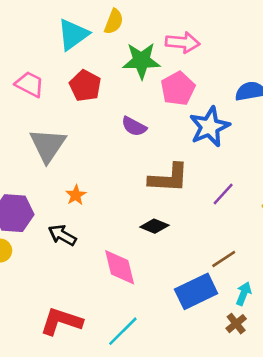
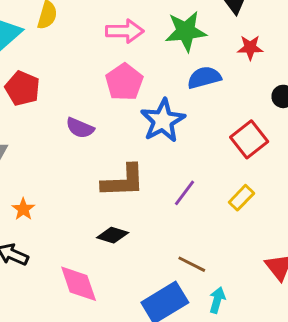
green star: (141, 61) -> (186, 31), moved
brown line: (224, 259) -> (192, 264), turned 65

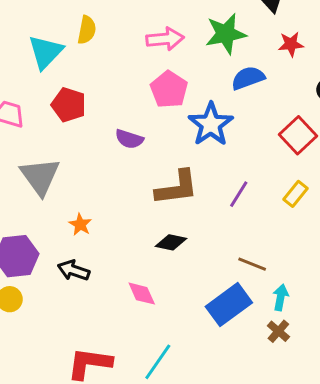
pink diamond: (79, 284) -> (142, 294), size x0.7

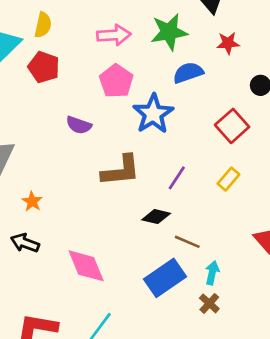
red pentagon: (69, 105) -> (44, 67), moved
black diamond: (171, 242) -> (156, 217), moved
pink diamond: (142, 294) -> (86, 266), size x1.5

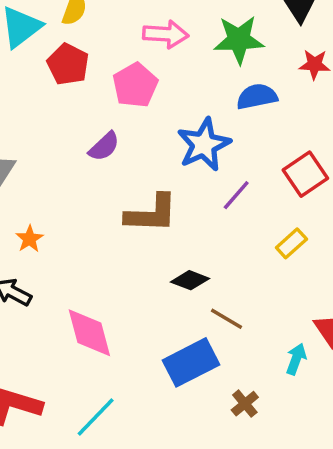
pink pentagon: (116, 81) -> (135, 85), moved
purple semicircle: (79, 125) -> (104, 146), turned -70
purple line: (177, 178) -> (236, 195), moved
cyan arrow: (212, 273) -> (296, 359), moved

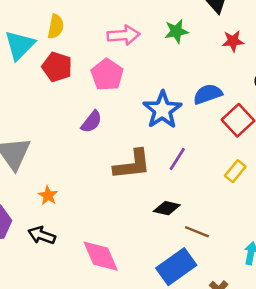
green star: (239, 40) -> (176, 31), size x0.7
blue semicircle: (257, 97) -> (208, 94), moved
purple line: (236, 195) -> (177, 159), moved

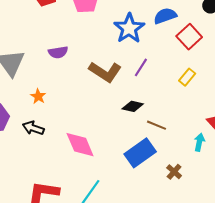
purple semicircle: (91, 122) -> (58, 52), moved, turned 42
brown L-shape: (132, 165) -> (105, 72), turned 40

